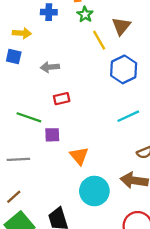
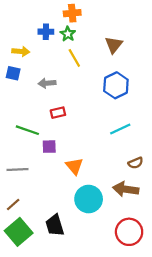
green star: (85, 14) -> (68, 34), moved
yellow line: (99, 40) -> (74, 58), moved

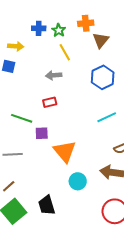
orange cross: (72, 13) -> (86, 23), moved
gray arrow: (47, 83) -> (54, 75), moved
orange triangle: (74, 166) -> (65, 151), size x1.4
cyan circle: (89, 199) -> (78, 181), size x0.7

